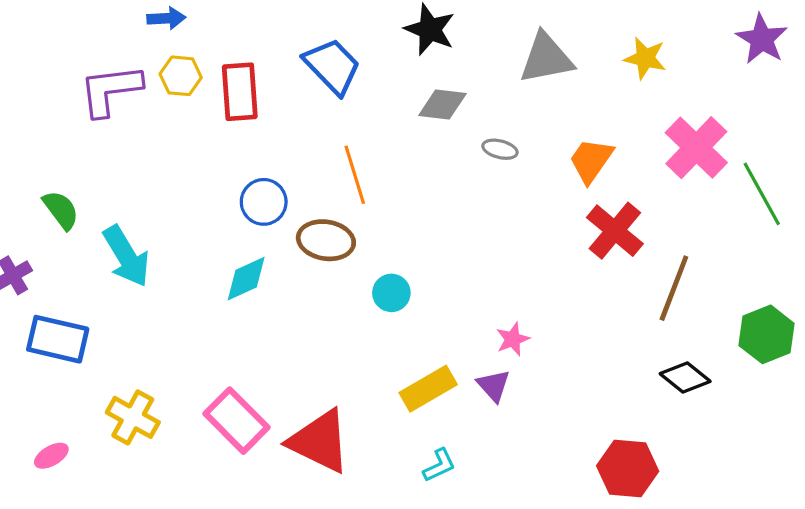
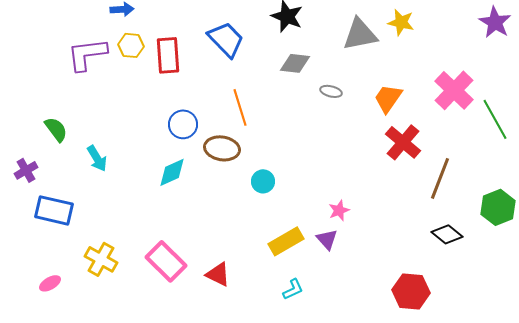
yellow star: (645, 58) -> (401, 22), moved
cyan arrow: (126, 256) -> (97, 158), size x0.7
red triangle: (320, 441) -> (218, 274), size x0.6

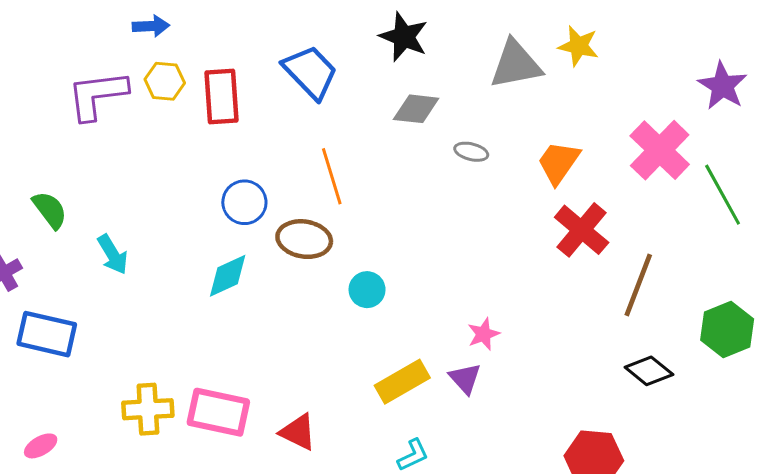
purple star: (495, 22) -> (723, 86), moved
yellow cross: (101, 259) -> (148, 409), moved, turned -32
pink rectangle: (166, 261) -> (218, 412), turned -33

